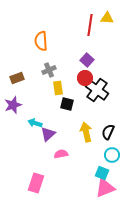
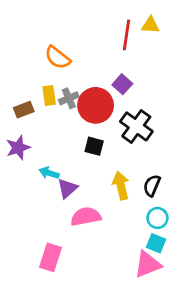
orange semicircle: (41, 41) -> (58, 57), turned -48
red circle: (85, 78) -> (96, 105), moved, size x1.6
yellow rectangle: (58, 88) -> (49, 95), moved
pink semicircle: (61, 154) -> (86, 217), size x1.5
cyan square: (102, 173) -> (156, 243), moved

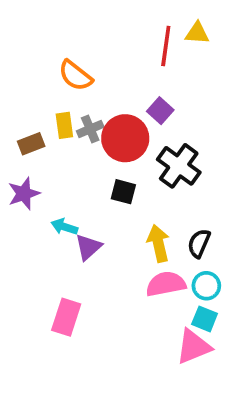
pink semicircle: (86, 217) -> (166, 284), moved
pink rectangle: (50, 257) -> (66, 317), moved

